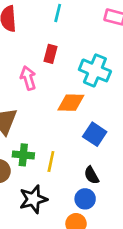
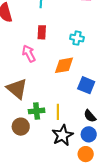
cyan cross: (95, 70) -> (77, 38), size x0.6
black star: (33, 199) -> (63, 135), moved

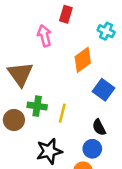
orange diamond: (64, 65) -> (83, 60), turned -40
black star: (63, 135) -> (49, 151), moved

